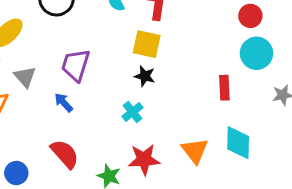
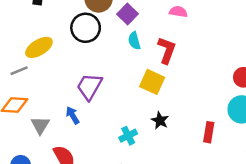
black star: (145, 76) -> (160, 121), moved
gray triangle: (25, 77) -> (40, 125), moved

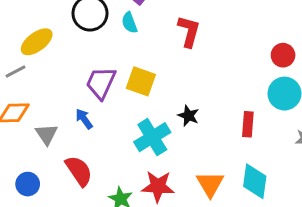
cyan semicircle: (134, 41) -> (129, 23), moved
yellow square: (152, 82) -> (141, 81), moved
cyan cross: (128, 136) -> (152, 137), size x1.6

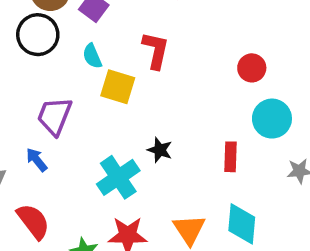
cyan semicircle: (129, 23) -> (92, 56), moved
red circle: (283, 55) -> (252, 68), moved
yellow square: (141, 81) -> (118, 87), moved

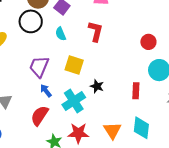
yellow square: (118, 87) -> (74, 65), moved
blue arrow: (37, 160) -> (46, 91), moved
red semicircle: (33, 221) -> (40, 116), moved, turned -110

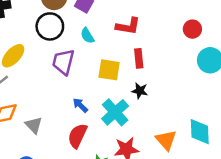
red L-shape: (96, 31) -> (128, 26), turned 95
purple trapezoid: (39, 67) -> (63, 62), moved
red rectangle: (136, 91) -> (139, 58), moved

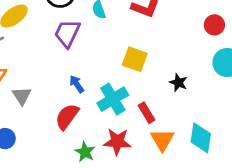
red rectangle: (139, 58) -> (147, 113), moved, turned -36
yellow square: (109, 70) -> (135, 59), moved
black star: (140, 91) -> (178, 83), moved

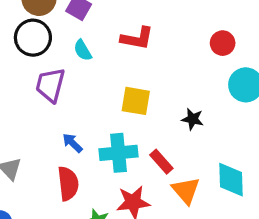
cyan cross: (113, 99) -> (119, 153), turned 36
red semicircle: (67, 117) -> (68, 184), turned 148

